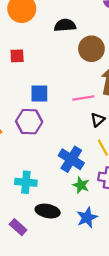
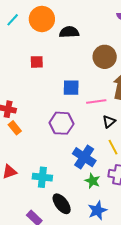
black semicircle: (65, 25) -> (69, 32), moved
blue square: (39, 94) -> (71, 88), moved
purple hexagon: (29, 122) -> (61, 123), moved
black ellipse: (48, 211) -> (62, 204), turned 40

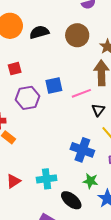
brown circle: (105, 57) -> (77, 35), moved
purple hexagon: (61, 123) -> (27, 98), moved
green star: (92, 181) -> (90, 181), moved

